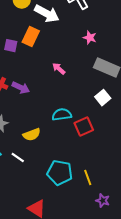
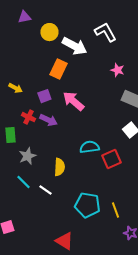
purple square: (11, 46) -> (44, 96), moved, turned -32
pink arrow: (59, 69) -> (73, 101), moved, size x1.6
yellow semicircle: (32, 135) -> (59, 167), turned -66

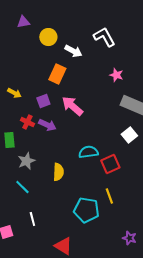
white arrow: (74, 46) -> (73, 51), size x0.7
white line: (45, 190) -> (32, 219), moved, turned 40
yellow line: (115, 210) -> (109, 196), moved

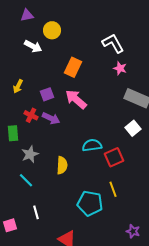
white L-shape: (104, 37) -> (113, 43), moved
white arrow: (73, 51) -> (33, 46), moved
orange rectangle: (57, 74) -> (73, 67), moved
yellow arrow: (14, 93) -> (18, 86), turned 88

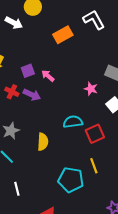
orange rectangle: (73, 67) -> (63, 35), moved, turned 36
pink star: (120, 68) -> (91, 89), moved
pink arrow: (76, 99) -> (48, 76), moved, size x0.6

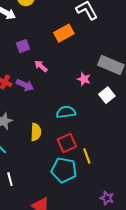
orange rectangle: (63, 35) -> (64, 33), moved
purple square: (28, 71) -> (23, 46), moved
red square: (95, 134) -> (67, 143), moved

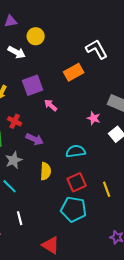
purple square: (23, 46) -> (33, 85), size x1.5
purple arrow: (25, 85) -> (35, 139), moved
yellow line: (87, 156) -> (107, 189), moved

